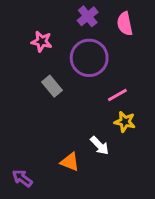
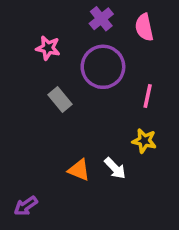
pink line: (117, 95) -> (148, 96), moved, turned -48
orange triangle: (70, 162) -> (79, 170), moved
purple arrow: (22, 178) -> (26, 206), turned -72

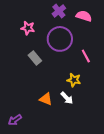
pink semicircle: (144, 27) -> (84, 16), turned 119
pink line: (148, 96) -> (86, 56), turned -40
yellow star: (144, 141) -> (74, 80), moved

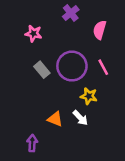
pink semicircle: (84, 16) -> (100, 30), moved, turned -91
purple circle: (60, 39) -> (72, 66), moved
purple arrow: (15, 120) -> (32, 143), moved, turned 128

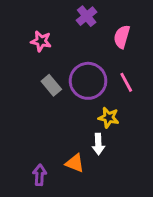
white arrow: (80, 118) -> (98, 144), turned 42
orange triangle: (55, 119) -> (75, 163), moved

